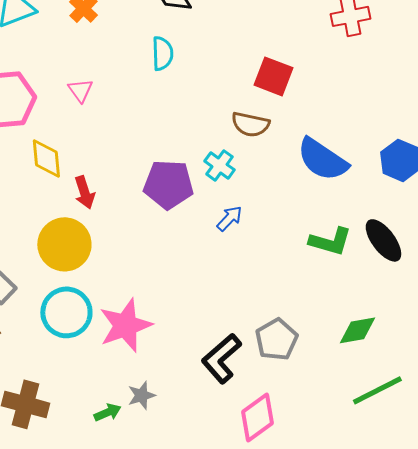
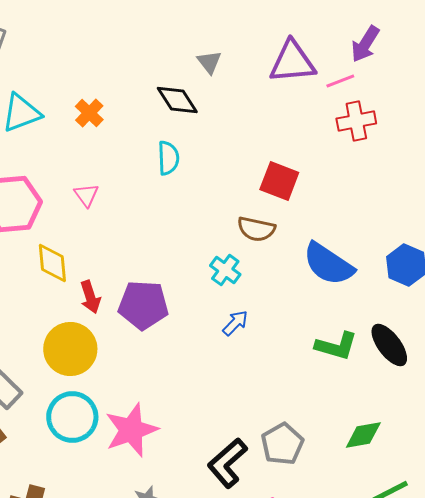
purple pentagon: (168, 184) -> (143, 305), moved

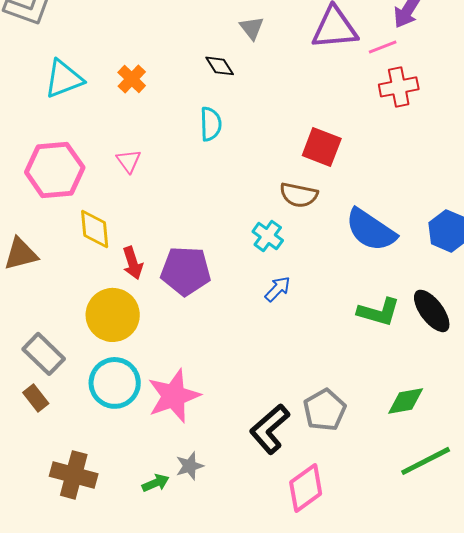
black diamond: (177, 100) -> (220, 66), size x0.7

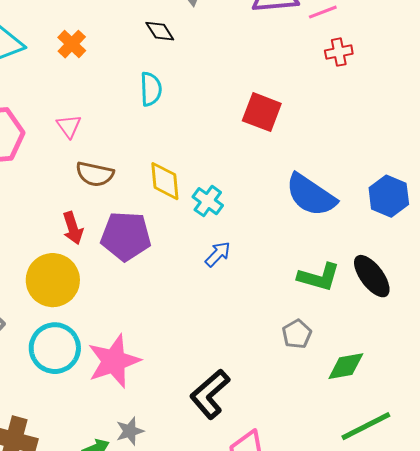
red cross: (399, 87) -> (339, 52), size x0.7
brown semicircle: (299, 195) -> (95, 174), moved
yellow diamond: (95, 229) -> (165, 181), moved
gray pentagon: (325, 410) -> (297, 334), moved, size x0.7

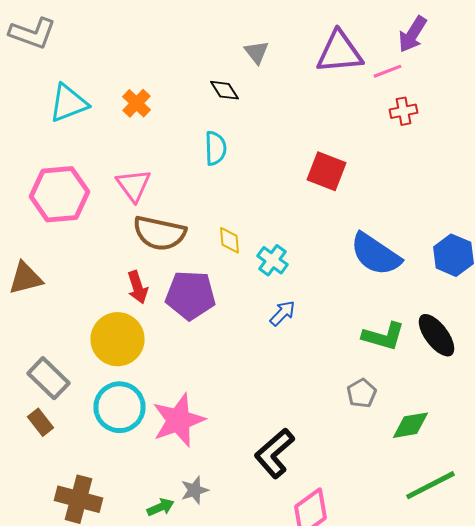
pink triangle: (69, 126) -> (134, 185), size x1.4
brown semicircle: (95, 174) -> (160, 233), size x1.4
yellow diamond: (165, 181) -> (230, 240), size x0.7

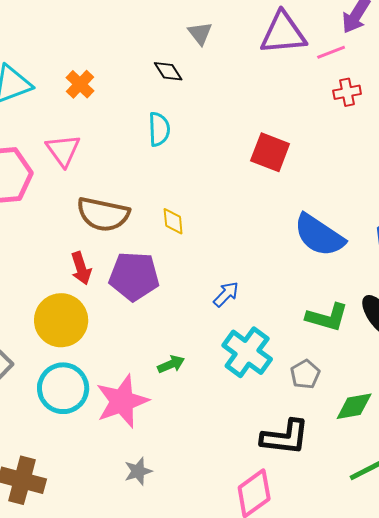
pink triangle: (134, 185) -> (63, 150), moved
cyan cross: (272, 260) -> (247, 352), moved, size x1.6
black L-shape: (274, 453) -> (285, 437), moved, turned -132
green arrow: (160, 507) -> (171, 364), moved

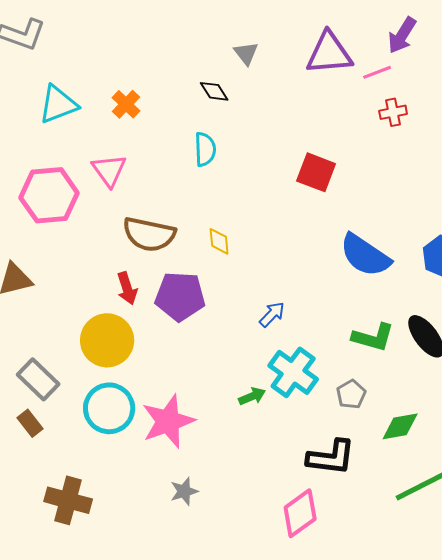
green arrow: (171, 364) -> (252, 396), moved

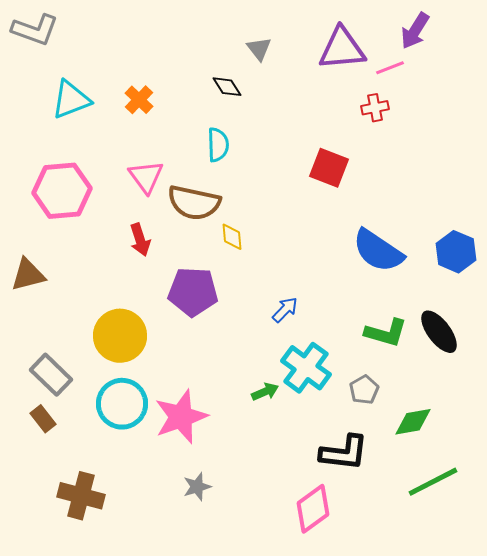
red cross: (393, 112) -> (375, 108), moved
pink triangle: (109, 170) -> (146, 177), moved
brown semicircle: (149, 234) -> (194, 203), moved
red arrow: (127, 288) -> (140, 240), moved

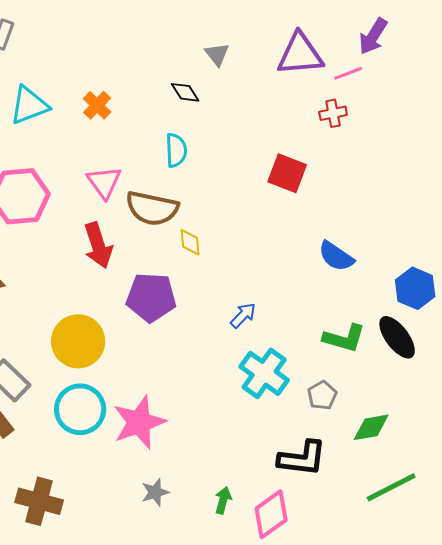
red arrow: (140, 240) -> (98, 245), size x1.4
blue semicircle: (378, 251) -> (336, 256), size x0.7
blue hexagon: (456, 252) -> (415, 288), moved
green arrow: (265, 392) -> (223, 500), moved, turned -52

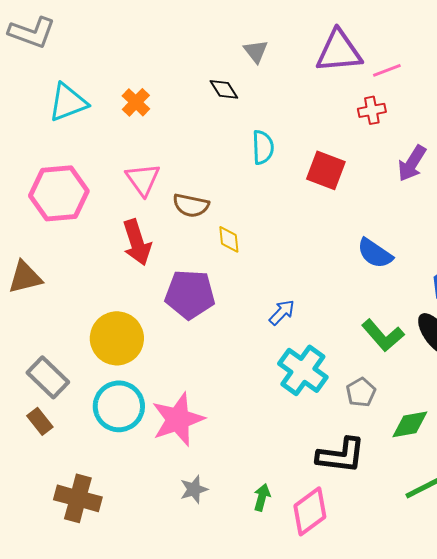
purple arrow: (373, 36) -> (412, 163), moved
cyan semicircle: (176, 150) -> (263, 147), moved
brown semicircle: (152, 208) -> (191, 205), size x0.7
green L-shape: (344, 338) -> (383, 335), turned 33

